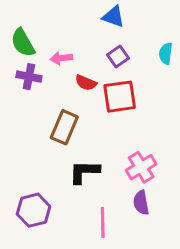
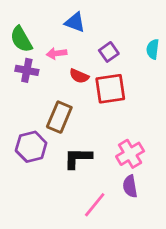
blue triangle: (113, 17) -> (75, 22), moved
purple hexagon: (34, 210) -> (31, 147), moved
pink line: (103, 223) -> (95, 205), turned 40

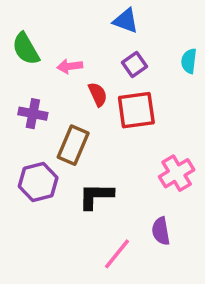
blue triangle: (75, 22) -> (126, 21), moved
purple cross: (27, 70) -> (33, 114), moved
red semicircle: (79, 76) -> (98, 94), turned -138
pink cross: (130, 154) -> (177, 173), moved

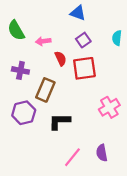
purple semicircle: (161, 231) -> (102, 153), moved

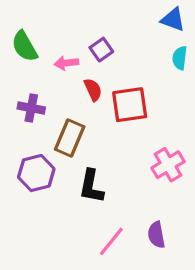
blue triangle: (78, 13) -> (173, 20), moved
purple square: (83, 40) -> (101, 50), moved
black L-shape: (59, 121) -> (91, 186), turned -80

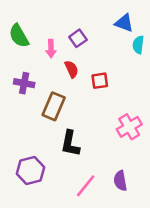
blue triangle: (173, 20) -> (124, 23), moved
pink arrow: (66, 63) -> (51, 49), turned -84
red square: (130, 105) -> (100, 81), size x0.6
purple hexagon: (36, 173) -> (30, 170), moved

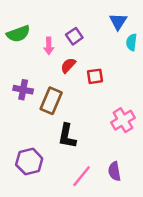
blue triangle: (124, 23) -> (118, 22), turned 42
green semicircle: (19, 36) -> (18, 34), turned -80
red semicircle: (72, 69) -> (68, 65), turned -112
purple cross: (24, 83) -> (23, 90), moved

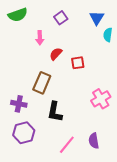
green semicircle: (18, 34) -> (18, 15), moved
purple square: (74, 36) -> (61, 18), moved
purple cross: (23, 90) -> (19, 104), moved

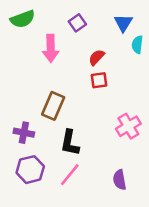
pink arrow: (40, 38) -> (51, 48), size x1.5
red semicircle: (56, 54) -> (97, 57), moved
pink line: (67, 145) -> (70, 175), moved

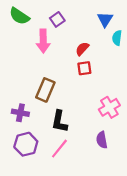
green semicircle: (23, 19) -> (19, 16), turned 54
purple square: (77, 23) -> (57, 19), moved
purple semicircle: (120, 180) -> (102, 140), moved

